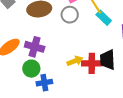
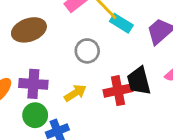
gray circle: (70, 15) -> (87, 51), moved
yellow arrow: (75, 61) -> (75, 93), moved

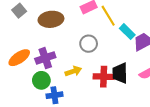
cyan rectangle: (121, 23) -> (127, 32), moved
purple cross: (33, 84) -> (45, 58), turned -36

